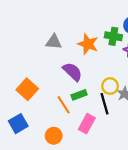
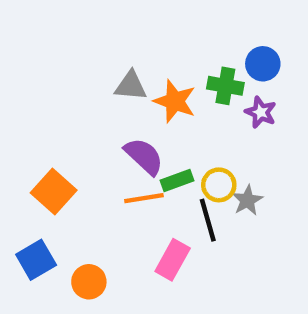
gray triangle: (54, 42) -> (131, 86), moved
green rectangle: (79, 95) -> (177, 180), moved
orange line: (64, 105) -> (144, 198), moved, turned -66
orange circle: (54, 136) -> (89, 282), moved

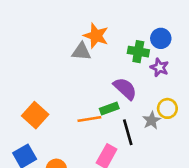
orange star: (175, 101) -> (96, 36), moved
purple semicircle: (144, 156) -> (125, 89), moved
yellow circle: (219, 185) -> (167, 108), moved

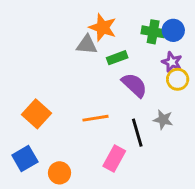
green cross: (138, 52) -> (153, 32), moved
green rectangle: (109, 108) -> (117, 58), moved
yellow circle: (167, 108) -> (178, 79), moved
gray star: (152, 120) -> (163, 120), turned -30

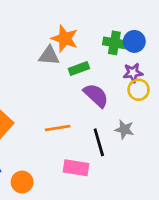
purple star: (172, 62) -> (133, 73), turned -30
pink rectangle: (114, 158) -> (76, 168), turned 70

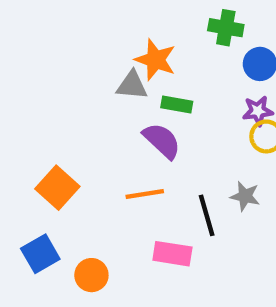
green cross: (114, 43) -> (226, 28), moved
green rectangle: (79, 68) -> (177, 104), turned 30
purple semicircle: (96, 95) -> (162, 141), moved

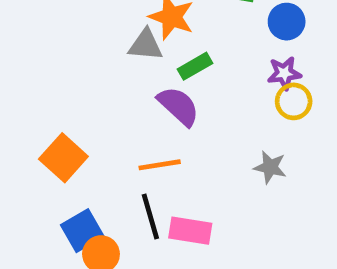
green rectangle: (177, 104) -> (195, 66), turned -40
black line: (207, 215) -> (150, 217), moved
blue square: (40, 254) -> (82, 231), moved

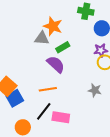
black line: (150, 217) -> (44, 111), turned 54
blue square: (82, 231) -> (15, 98), moved

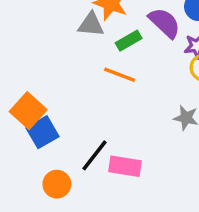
purple semicircle: (56, 64) -> (164, 23), moved
orange line: (48, 89) -> (120, 75), moved, turned 30

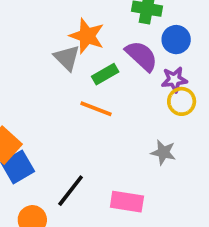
gray triangle: (91, 25) -> (67, 58), turned 40
pink rectangle: (125, 166) -> (127, 202), moved

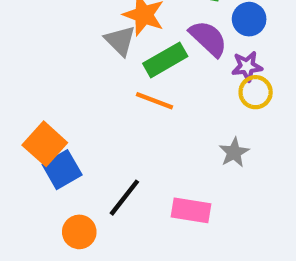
green rectangle: (105, 74) -> (165, 60), size x1.4
gray star: (163, 152) -> (234, 152), turned 30

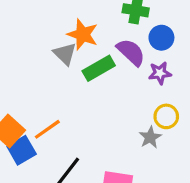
yellow circle: (256, 92) -> (166, 116), moved
orange line: (154, 101) -> (47, 129), moved, turned -56

